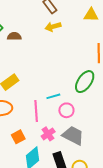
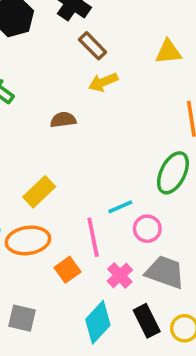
brown semicircle: (14, 36) -> (63, 120), moved
orange square: (18, 137) -> (68, 270), moved

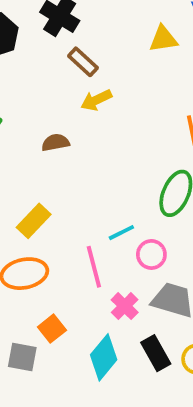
yellow triangle: (168, 52) -> (163, 39), moved
orange square: (68, 270) -> (52, 329), moved

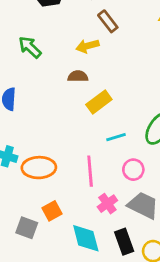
yellow arrow: (96, 100) -> (87, 46), moved
yellow rectangle: (34, 221) -> (99, 102), moved
cyan line: (121, 233) -> (116, 137), moved
cyan diamond: (104, 357) -> (86, 238), turned -64

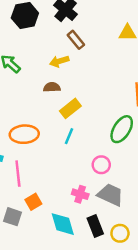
cyan line: (116, 137) -> (69, 136), moved, turned -49
orange ellipse: (39, 168) -> (24, 134), moved
pink line: (90, 171) -> (18, 174), moved
pink cross: (107, 204) -> (80, 194), turned -35

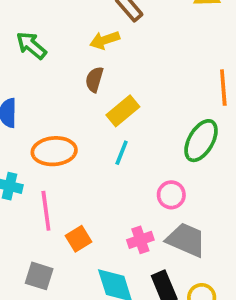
brown semicircle: (52, 87) -> (94, 79), turned -70
pink cross: (80, 194) -> (140, 240), turned -35
orange square: (33, 202) -> (78, 239), moved

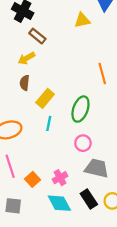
green ellipse: (201, 141) -> (80, 109), moved
pink cross: (140, 240) -> (60, 178), moved

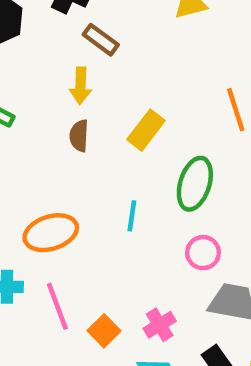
yellow arrow: (26, 58) -> (81, 86), turned -56
yellow rectangle: (45, 98) -> (146, 130), moved

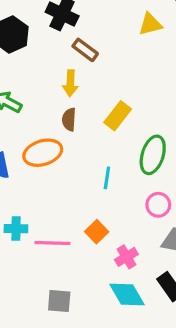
orange ellipse: (51, 233) -> (43, 153), moved
pink line: (57, 306) -> (52, 243), turned -68
orange square: (104, 331) -> (97, 232), moved

